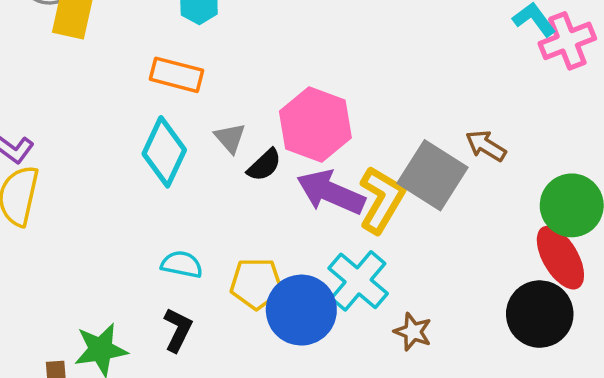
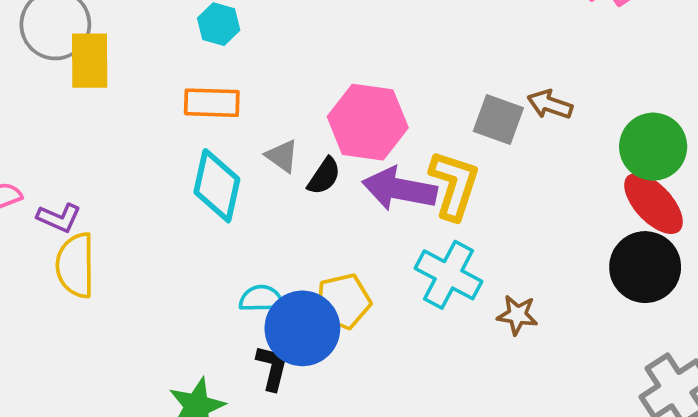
gray square: (433, 175) -> (498, 120), moved, size x0.7
blue circle: (301, 310) -> (302, 328), moved

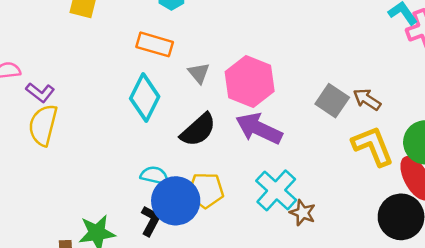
gray triangle: (282, 156) -> (199, 73), moved
black semicircle: (324, 176) -> (198, 130), moved, size x1.5
yellow L-shape: (454, 185) -> (373, 146), moved, turned -54
brown star: (517, 315) -> (303, 213), moved

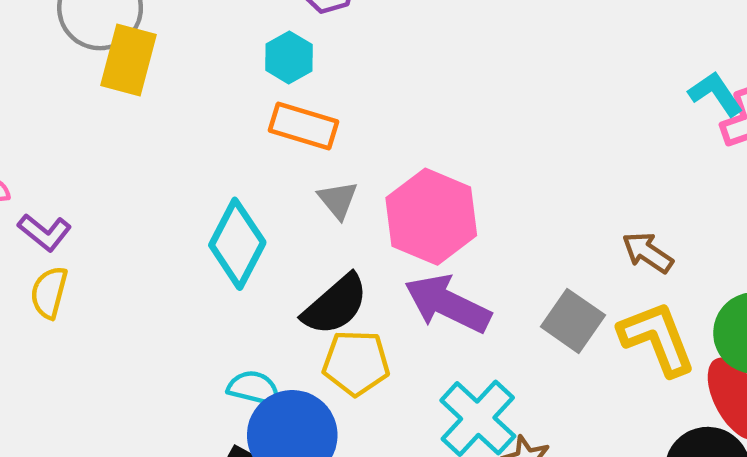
orange rectangle: (155, 44) -> (304, 126), moved
gray square: (332, 101) -> (573, 321), moved
yellow semicircle: (43, 125) -> (49, 292), size x0.7
yellow pentagon: (206, 190) -> (356, 363), moved

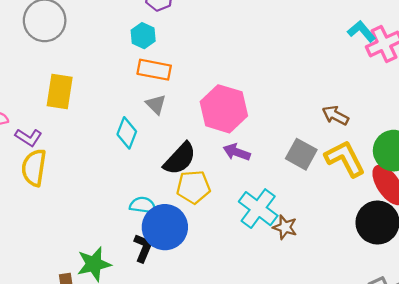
yellow rectangle: (129, 60) -> (60, 92), moved
gray triangle: (338, 200) -> (156, 104), moved
cyan diamond: (237, 244) -> (127, 133), size x0.7
yellow semicircle: (49, 292) -> (34, 168), size x1.4
purple arrow: (448, 304) -> (237, 152), size x0.6

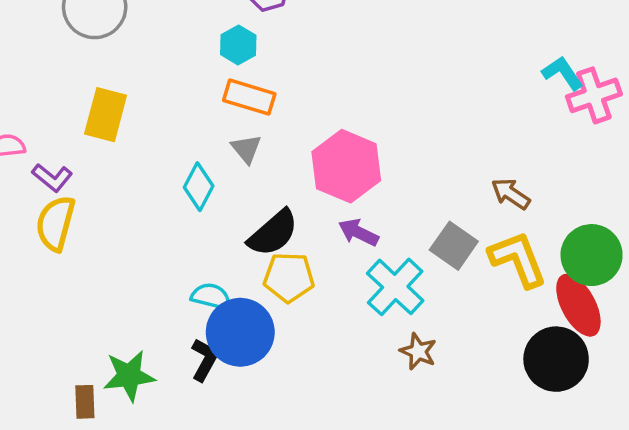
cyan cross: (258, 209) -> (395, 287), moved

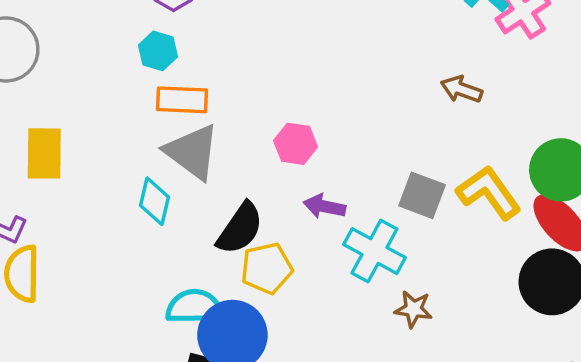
gray triangle: (246, 149) -> (192, 152), size x1.8
pink hexagon: (346, 166) -> (296, 144), size x0.6
brown arrow: (511, 194) -> (461, 89), moved
cyan semicircle: (211, 296) -> (195, 307), size x1.4

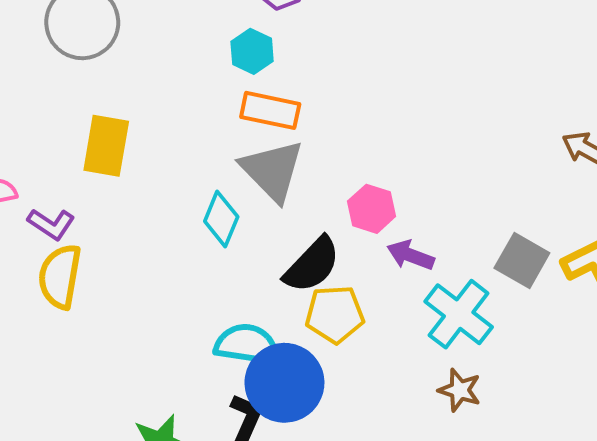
pink hexagon: (296, 144) -> (372, 209), moved
brown star: (413, 309) -> (460, 390), moved

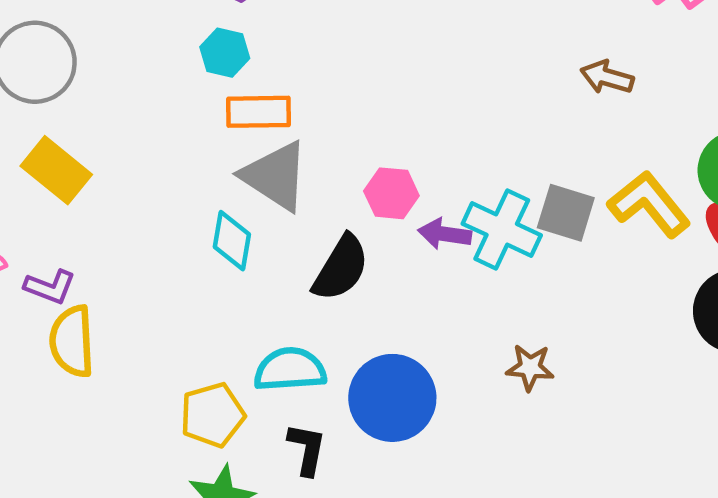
yellow rectangle: (106, 146) -> (56, 170), moved, turned -48
yellow pentagon: (335, 314) -> (213, 415), moved
cyan cross: (459, 314) -> (502, 229), moved
blue circle: (284, 383) -> (392, 398), moved

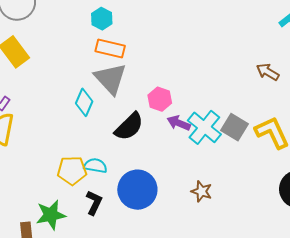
cyan semicircle: (290, 369) -> (95, 166), size x0.7
yellow pentagon: (213, 415) -> (72, 171), moved

